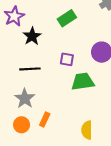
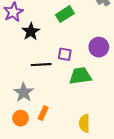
black line: (30, 69) -> (41, 65), moved

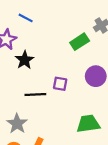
green rectangle: (65, 14) -> (80, 42), moved
green trapezoid: (80, 76) -> (88, 124), moved

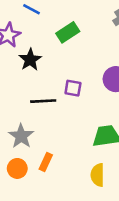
green rectangle: (80, 42) -> (68, 32), moved

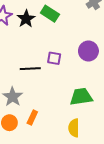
green rectangle: (68, 32) -> (50, 14), turned 66
black star: (30, 60) -> (26, 19), moved

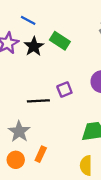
purple square: (54, 58) -> (64, 90), turned -32

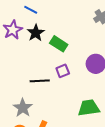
green rectangle: (60, 41) -> (59, 44), moved

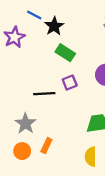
black star: (36, 33) -> (54, 26), moved

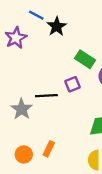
green rectangle: (65, 53) -> (85, 59), moved
gray star: (25, 123) -> (22, 109), moved

